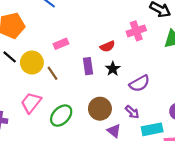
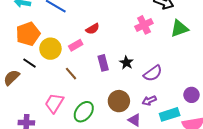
red semicircle: (107, 46) -> (93, 29), moved
yellow circle: (32, 63) -> (50, 49), moved
purple arrow: (132, 112) -> (149, 101), turned 120

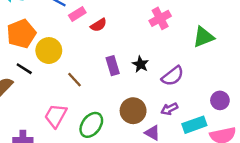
green triangle: (179, 28) -> (203, 37), moved
pink rectangle: (76, 45) -> (77, 14), moved

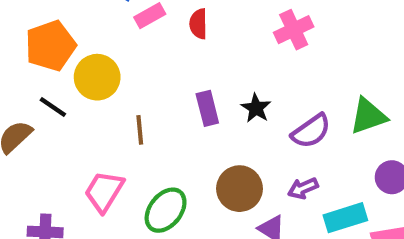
red semicircle: (99, 25) -> (198, 24), moved, turned 119
green triangle: (203, 37) -> (368, 116), moved
brown line: (74, 80) -> (140, 130), turned 35

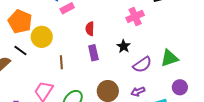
red semicircle: (198, 24) -> (90, 29), moved
orange pentagon: (50, 46) -> (20, 21), turned -30
black star: (256, 108) -> (124, 46), moved

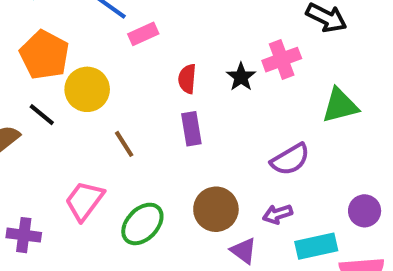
black star: (124, 46) -> (241, 77), moved
green triangle: (169, 58) -> (340, 106), moved
brown line: (61, 62) -> (124, 144), turned -32

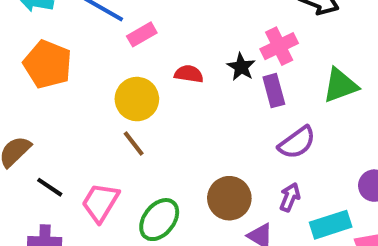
red semicircle: (187, 79) -> (189, 74), turned 100
yellow circle: (87, 89) -> (137, 99), moved
black line: (42, 115) -> (50, 187), moved
purple rectangle: (191, 129) -> (274, 91), moved
purple arrow: (277, 214) -> (290, 197), turned 136

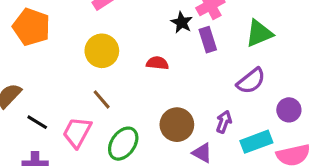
red semicircle: (189, 74) -> (157, 63), moved
brown line: (134, 143) -> (102, 99), moved
purple semicircle: (297, 143) -> (251, 81), moved

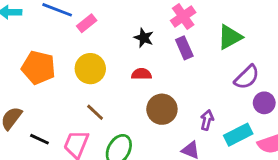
black star: (182, 22) -> (144, 38), moved
orange pentagon: (31, 27) -> (38, 68), moved
purple semicircle: (251, 81) -> (247, 77), moved
brown circle: (177, 125) -> (162, 109), moved

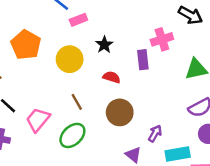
black star: (144, 38) -> (104, 45), moved
purple rectangle: (184, 48) -> (143, 60), moved
brown line: (95, 112) -> (77, 102), moved

